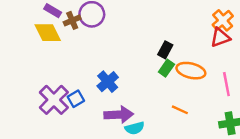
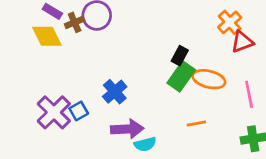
orange cross: (223, 20) -> (230, 22), moved
green rectangle: (166, 68) -> (181, 76), size x1.5
orange line: (180, 110) -> (196, 123), turned -35

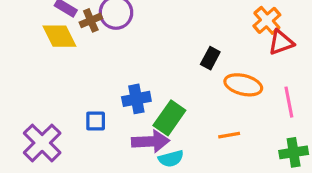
green rectangle: (181, 76) -> (169, 118), moved
blue cross: (115, 92) -> (136, 99), turned 30
blue square: (79, 111) -> (96, 121), turned 30
purple cross: (54, 112) -> (42, 143), moved

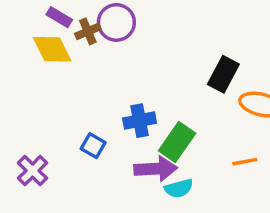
black rectangle: (210, 58) -> (223, 74), size x1.4
blue square: (96, 121) -> (93, 146), turned 30
purple cross: (42, 143) -> (33, 171), size x0.7

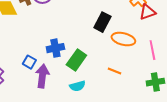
orange line: (245, 162) -> (114, 71), turned 32
purple arrow: (156, 169) -> (42, 76), moved, turned -80

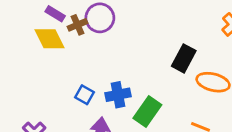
blue square: (29, 62) -> (84, 95), moved

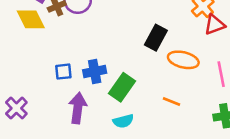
blue square: (84, 95) -> (63, 72), turned -36

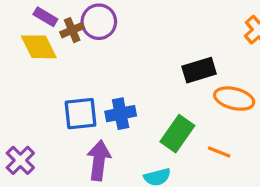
black rectangle: (156, 38) -> (199, 70), turned 45
blue square: (63, 72) -> (80, 114), size x1.5
green rectangle: (122, 87) -> (177, 134), moved

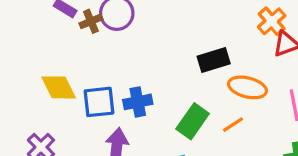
yellow diamond: (39, 47) -> (59, 87), moved
orange line: (219, 152) -> (233, 125), moved, turned -55

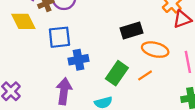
yellow diamond: (59, 87) -> (23, 21), moved
blue square: (99, 102) -> (59, 37), moved

